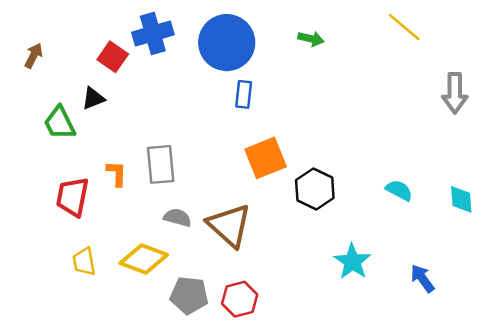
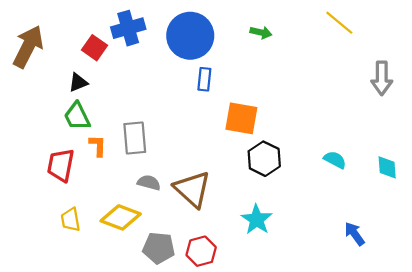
brown arrow: (34, 56) -> (28, 47), size x2.0
green trapezoid: (60, 123) -> (77, 116), moved
orange square: (266, 158) -> (241, 118), moved, turned 32
cyan star: (352, 262) -> (257, 220), moved

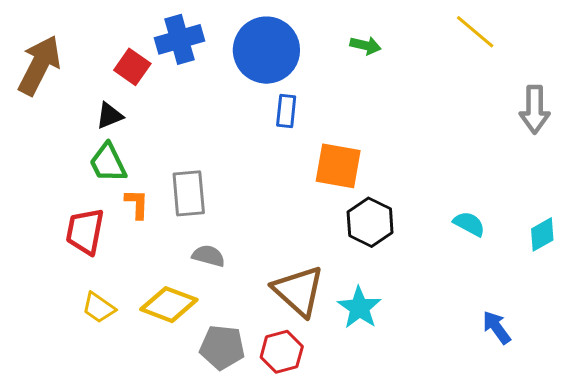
cyan diamond: (387, 167) -> (542, 234), turned 65
brown triangle: (192, 189) -> (298, 291), moved
yellow trapezoid: (71, 220) -> (99, 308), turned -45

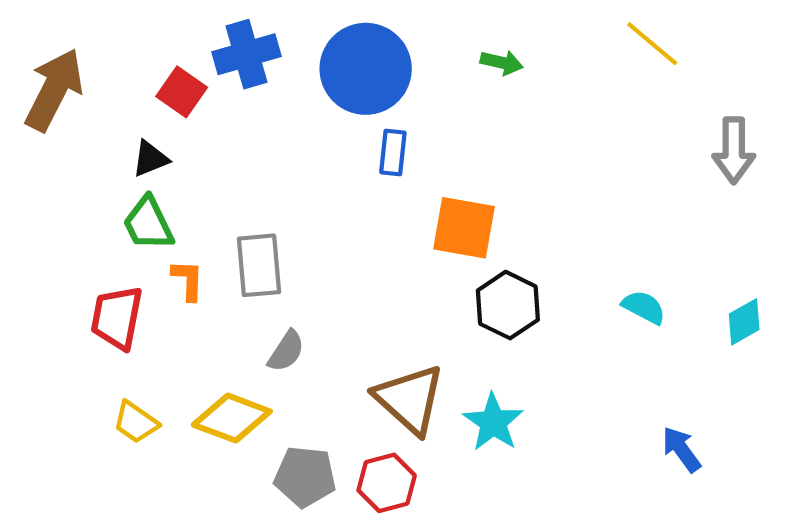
gray semicircle: (208, 256) -> (286, 351), turned 108

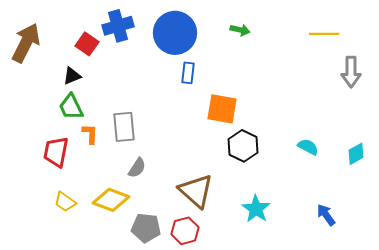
yellow line: (652, 44) -> (324, 34), moved, turned -40
cyan star: (493, 422) -> (256, 209), moved

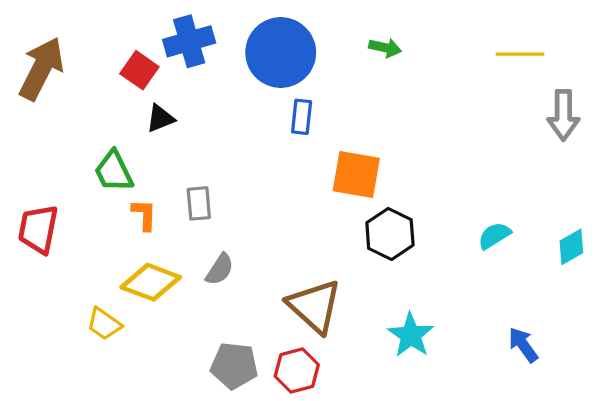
black triangle: (72, 76) -> (160, 118), moved
gray rectangle: (124, 127) -> (199, 203), size x0.7
cyan semicircle: (308, 147) -> (494, 236), turned -60
red trapezoid: (56, 152) -> (38, 229), moved
yellow diamond: (111, 200) -> (151, 282), moved

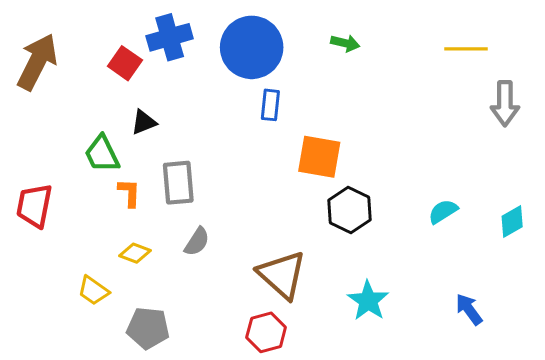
black triangle: (160, 118) -> (144, 122), moved
gray rectangle: (199, 203) -> (178, 183), size x1.4
yellow diamond: (151, 282) -> (135, 253), size x0.6
gray pentagon: (234, 366) -> (148, 328), moved

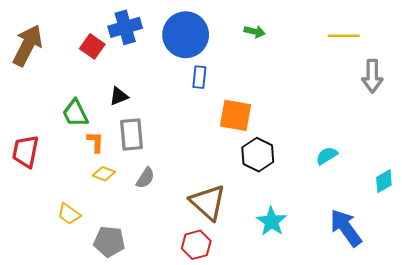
black triangle: (144, 122) -> (119, 96), moved
cyan diamond: (512, 222) -> (384, 181), moved
yellow diamond: (135, 253) -> (104, 174), moved
blue arrow: (469, 309) -> (346, 228), size x1.6

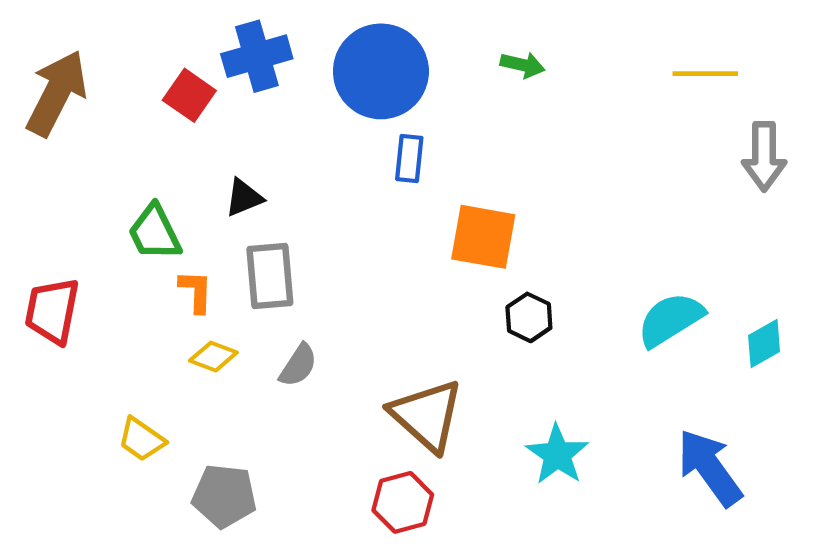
black hexagon: (258, 155) -> (529, 317), size x0.7
cyan semicircle: (327, 156) -> (670, 320), size x1.5
cyan diamond: (384, 181) -> (764, 344), moved

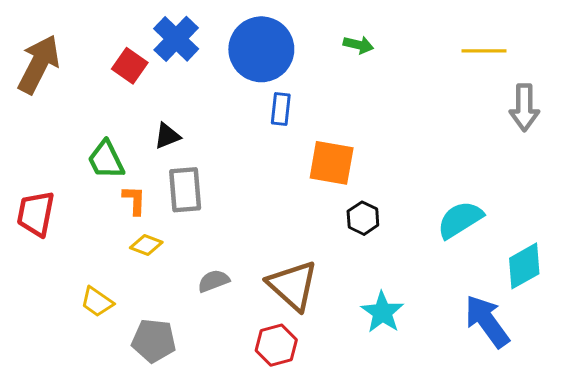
blue cross: (257, 56) -> (176, 39), turned -30
cyan diamond: (764, 344) -> (524, 266), moved, size x1.4
gray semicircle: (298, 365) -> (214, 281), moved, turned -144

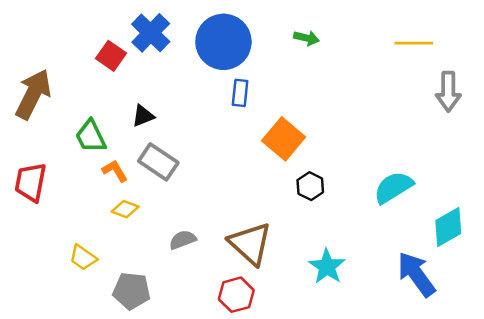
brown arrow: (39, 64) -> (33, 94), moved
orange square: (332, 163) -> (284, 139), turned 30
gray rectangle: (185, 190) -> (158, 162), turned -51
orange L-shape: (134, 200) -> (115, 171), turned -32

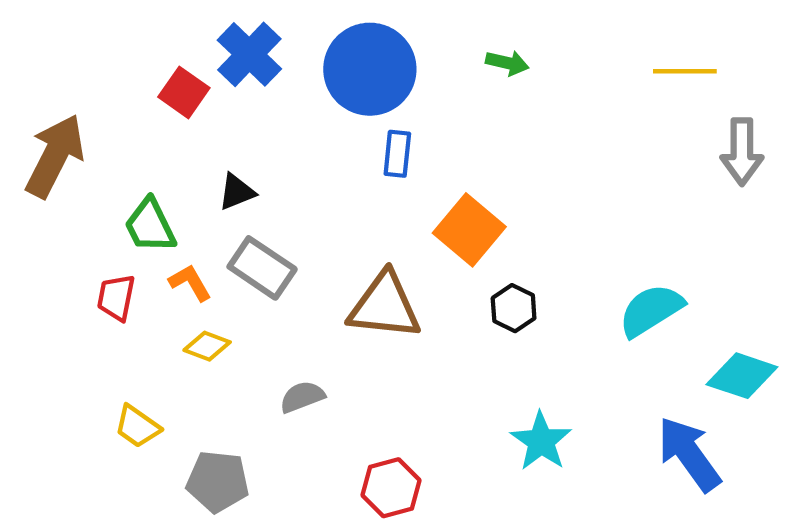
red trapezoid: (31, 182) -> (116, 298), moved, size x0.7
cyan diamond: (448, 227) -> (742, 376), turned 48
brown triangle: (250, 244) -> (385, 306), moved, turned -36

